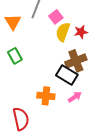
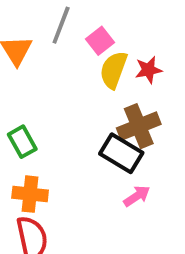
green rectangle: (15, 56) -> (22, 142), moved
orange cross: (46, 96) -> (30, 194), moved

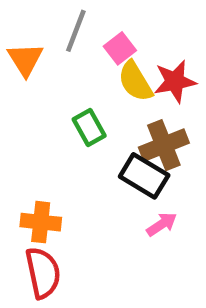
yellow semicircle: (114, 70) -> (135, 81), turned -51
red star: (148, 70) -> (175, 81), size x1.4
green rectangle: (22, 142) -> (89, 128), moved

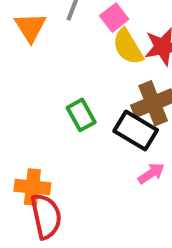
green rectangle: (89, 128) -> (81, 115), moved
orange cross: (41, 222) -> (32, 187), moved

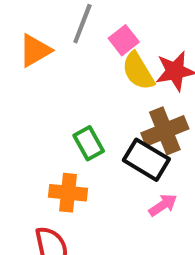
orange triangle: (30, 27) -> (35, 50), turned 32
orange cross: (32, 187) -> (68, 193), moved

